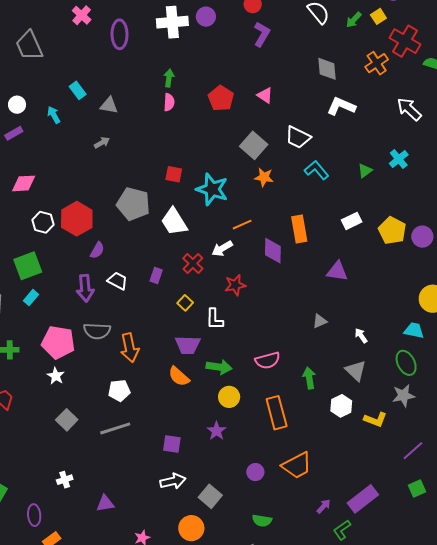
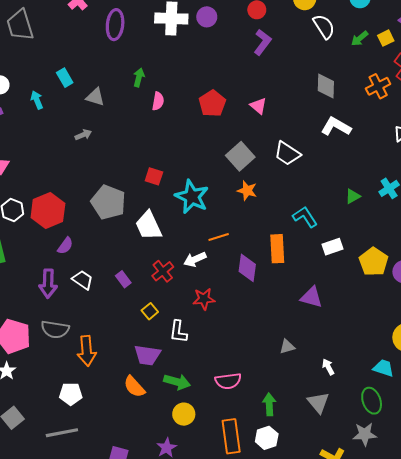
green arrow: (169, 78) -> (139, 77), moved
cyan L-shape: (316, 170) -> (305, 217), moved
purple rectangle: (156, 276) -> (123, 279), turned -63
white hexagon: (341, 406) -> (267, 438), moved

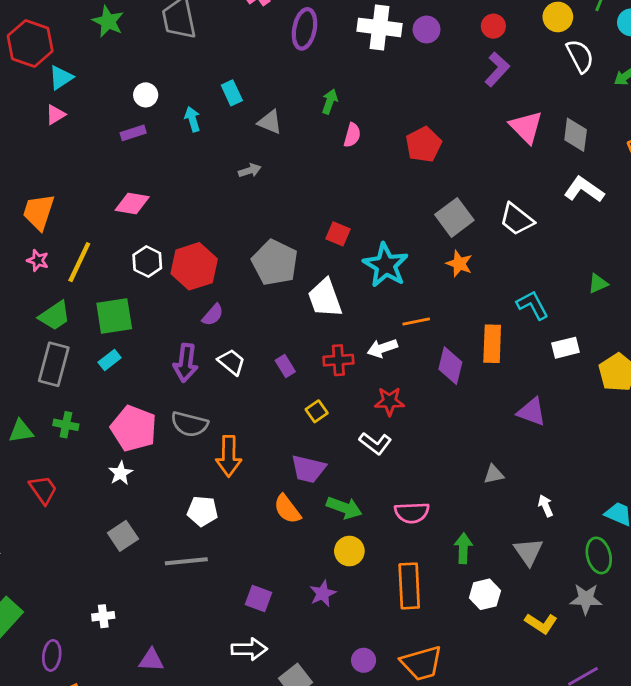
pink triangle: (258, 106) -> (526, 127), moved, size x1.5
red cross: (163, 271) -> (338, 360), turned 30
white L-shape: (178, 332) -> (375, 443), moved, turned -65
white hexagon: (267, 438) -> (485, 594), moved

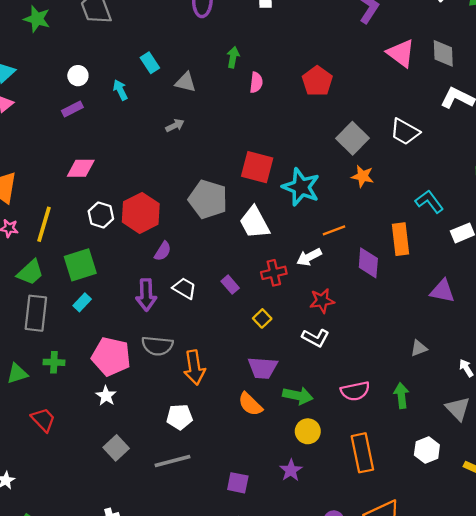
red square: (338, 234) -> (257, 167), size x1.6
green arrow: (463, 548) -> (401, 396), moved

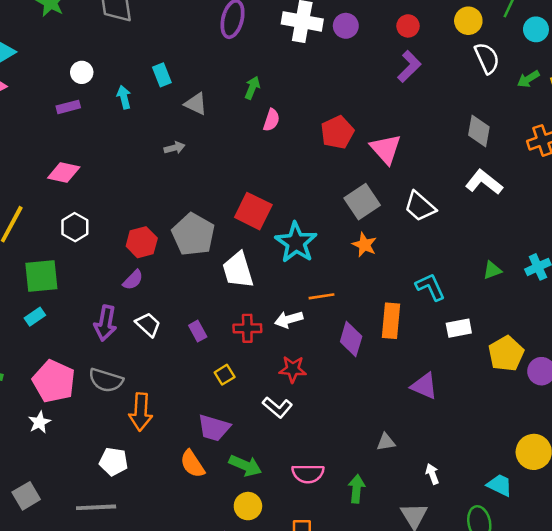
pink triangle: (401, 53) -> (386, 149), moved
red hexagon: (141, 213) -> (142, 242), moved, size x0.7
gray square: (116, 448) -> (26, 496), moved

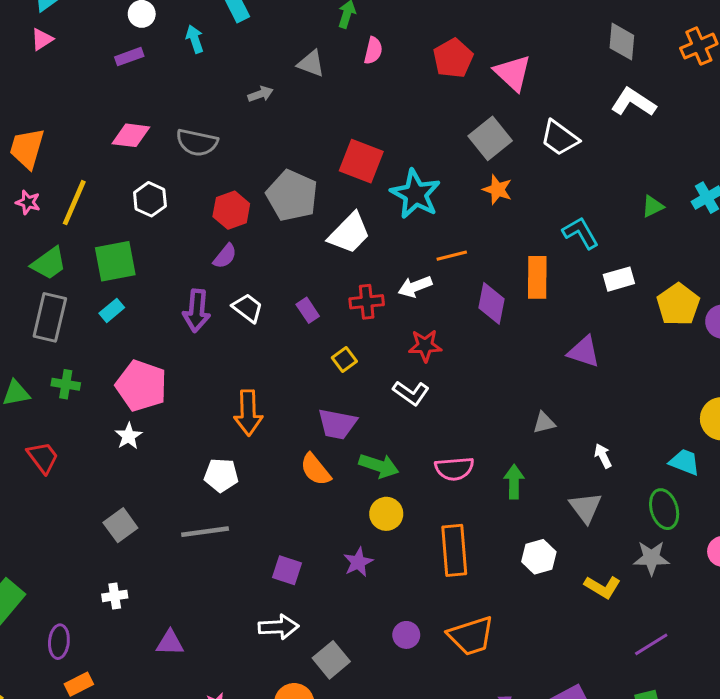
gray triangle: (196, 104) -> (311, 64), moved
white trapezoid: (238, 270) -> (349, 233), turned -114
gray semicircle: (106, 380) -> (197, 142), moved

